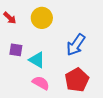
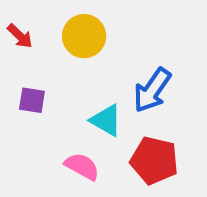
cyan triangle: (37, 60) -> (106, 120), moved
red pentagon: (77, 80) -> (154, 160), turned -30

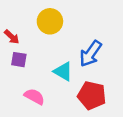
red arrow: (20, 36) -> (12, 37), moved
pink semicircle: (82, 166) -> (34, 97), moved

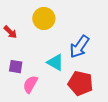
purple square: (19, 60) -> (16, 67), moved
pink semicircle: (34, 97) -> (30, 84), turned -90

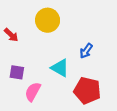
blue arrow: (79, 47) -> (86, 51), size x0.6

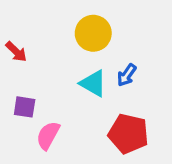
yellow circle: (48, 20) -> (93, 33), moved
cyan triangle: (60, 68) -> (93, 83), moved

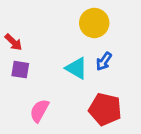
yellow circle: (93, 33) -> (94, 23), moved
purple square: (25, 107) -> (20, 70), moved

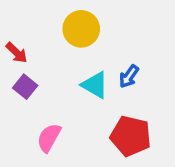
yellow circle: (94, 23) -> (81, 29), moved
purple square: (20, 70) -> (25, 87), turned 30

